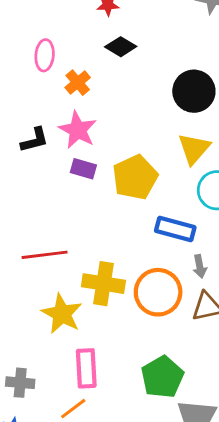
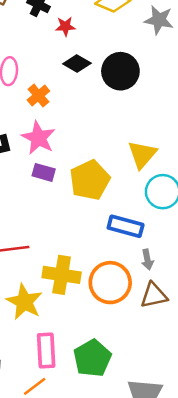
black circle: (194, 91) -> (120, 71), moved
green pentagon: (162, 377) -> (92, 358), moved

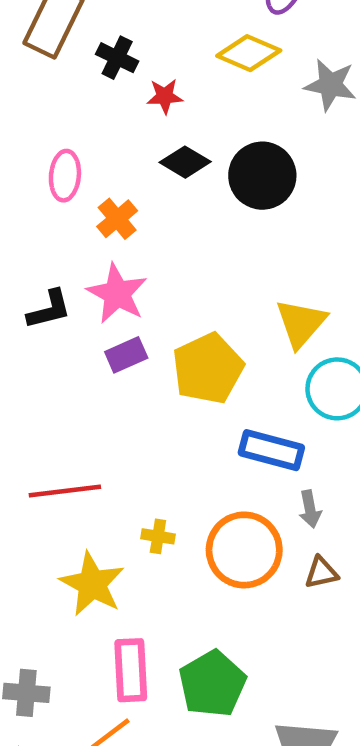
purple rectangle: (44, 172) -> (126, 355), turned -40
yellow cross: (62, 275) -> (158, 536), size x0.5
brown triangle: (154, 295) -> (321, 573), size x0.7

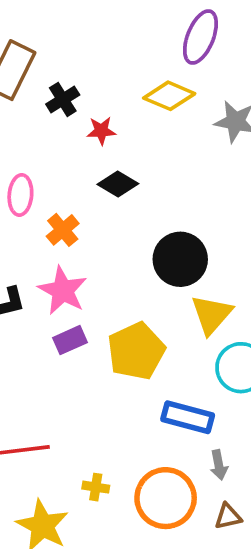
black cross: (117, 58) -> (63, 99), turned 32
black circle: (262, 176) -> (180, 259), moved

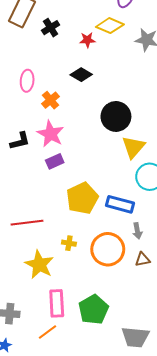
red star: (101, 131) -> (87, 40), moved
yellow pentagon: (136, 351) -> (82, 198), moved

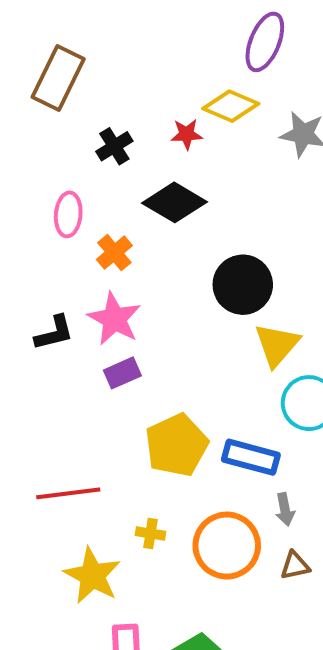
black cross: (51, 28) -> (114, 146), moved
black diamond: (81, 75) -> (175, 202), size x1.4

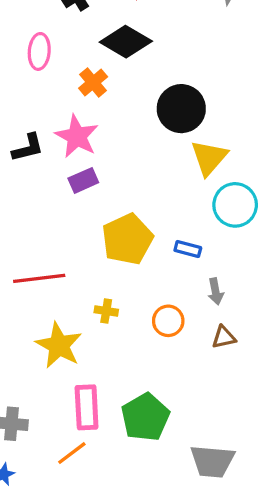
orange cross: (114, 253) -> (93, 82), moved
blue rectangle: (251, 457) -> (188, 249), size x0.6
orange circle: (227, 546) -> (168, 321), size x0.6

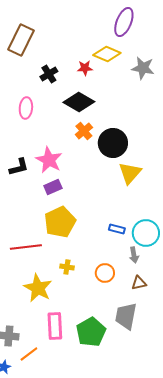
orange cross: (93, 82) -> (84, 131), moved
cyan circle: (235, 205) -> (146, 233), moved
yellow pentagon: (127, 239) -> (60, 222), moved
orange line: (72, 453) -> (29, 354), moved
gray trapezoid: (212, 461) -> (126, 316), moved, turned 96

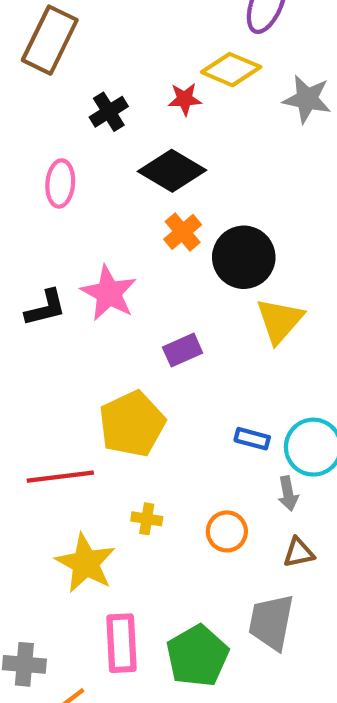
purple rectangle: (53, 187) -> (183, 350), moved

